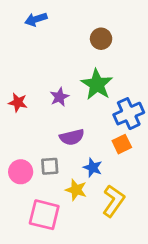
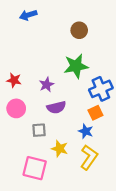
green star: (97, 84) -> (76, 66), turned 30
purple star: (59, 97) -> (47, 85), moved
blue star: (93, 168) -> (86, 131), moved
pink circle: (21, 172) -> (16, 108), moved

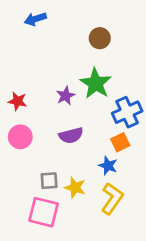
green star: (76, 66) -> (96, 83), turned -30
purple star: (47, 85) -> (65, 96), moved
gray square: (39, 130) -> (49, 181), moved

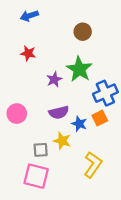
red star: (18, 101) -> (28, 53), moved
blue star: (108, 166) -> (79, 124), moved
yellow star: (75, 188) -> (62, 141), moved

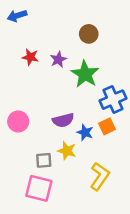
blue arrow: (29, 16) -> (17, 16), moved
purple star: (54, 79) -> (58, 59), moved

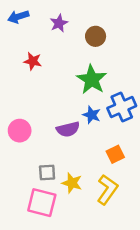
purple star: (58, 59) -> (59, 23), moved
orange square: (107, 126) -> (115, 154), moved
blue star: (85, 132) -> (92, 115), moved
yellow star: (67, 151) -> (72, 183), moved

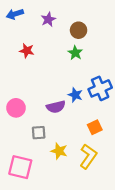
green star: (92, 80) -> (75, 53), moved, size x0.6
gray square: (47, 173) -> (39, 133), moved
pink square: (42, 203) -> (20, 167), moved

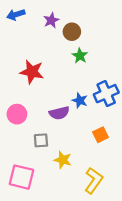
brown circle: (79, 30) -> (72, 32), moved
red star: (27, 51) -> (32, 72), moved, size x1.5
yellow L-shape: (88, 156) -> (94, 181), moved

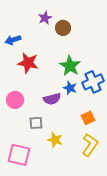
blue arrow: (16, 15) -> (13, 40), moved
green star: (80, 56) -> (70, 66), moved, size x1.5
yellow L-shape: (94, 181) -> (90, 145), moved

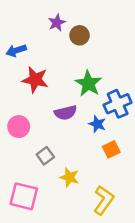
blue star: (70, 88) -> (97, 124), moved
purple semicircle: (52, 99) -> (66, 113), moved
gray square: (36, 123) -> (45, 156), turned -32
yellow L-shape: (90, 145) -> (104, 200), moved

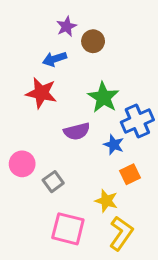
blue arrow: (16, 51) -> (55, 59), moved
pink circle: (19, 127) -> (22, 164), moved
yellow star: (69, 177) -> (106, 201), moved
pink square: (24, 196) -> (68, 229), moved

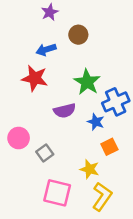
purple star: (66, 26) -> (50, 12), moved

